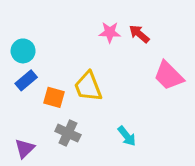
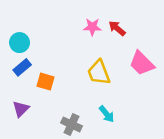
yellow trapezoid: (88, 87) -> (99, 72), moved
gray cross: (68, 133) -> (71, 124), moved
purple triangle: (25, 149) -> (21, 109), moved

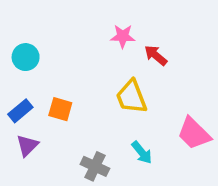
red arrow: (117, 28) -> (156, 55), moved
pink trapezoid: (142, 63) -> (194, 133), moved
blue rectangle: (22, 67) -> (20, 111), moved

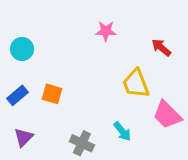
red arrow: (156, 55) -> (161, 48), moved
yellow trapezoid: (131, 97) -> (136, 83), moved
purple triangle: (27, 146) -> (24, 137), moved

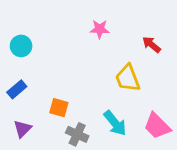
orange square: (52, 94) -> (59, 108), moved
pink trapezoid: (167, 115) -> (157, 126), moved
cyan arrow: (122, 131) -> (115, 123), size x1.4

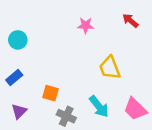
red arrow: (152, 45) -> (130, 21), moved

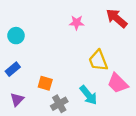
red arrow: (130, 21) -> (117, 18), size x1.5
pink trapezoid: (135, 109) -> (118, 83), moved
gray cross: (66, 116) -> (59, 104), turned 35

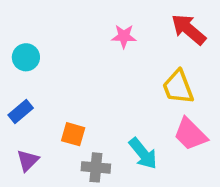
yellow trapezoid: (98, 60) -> (178, 87), moved
gray cross: (59, 104) -> (96, 167), turned 35

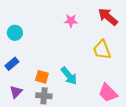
pink trapezoid: (190, 134) -> (108, 93), moved
cyan arrow: (143, 153) -> (69, 76), moved
gray cross: (96, 167) -> (44, 96), moved

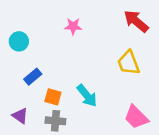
pink star: (71, 21) -> (73, 26), moved
blue rectangle: (12, 64) -> (33, 77), moved
purple triangle: (16, 92) -> (20, 116), turned -40

